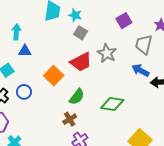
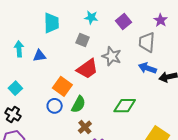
cyan star: (75, 15) -> (91, 17), moved
blue triangle: (25, 51) -> (39, 56), moved
blue circle: (24, 92) -> (55, 106), moved
green semicircle: (77, 97) -> (78, 104), moved

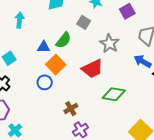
blue triangle: (39, 56) -> (44, 47), moved
red trapezoid: (87, 69) -> (92, 69), moved
green semicircle: (78, 104) -> (63, 40), moved

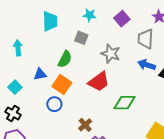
blue triangle: (44, 47) -> (40, 74), moved

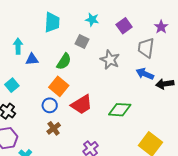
blue triangle: (40, 74) -> (32, 59), moved
red trapezoid: (99, 82) -> (82, 105), moved
brown cross: (85, 125) -> (54, 128), moved

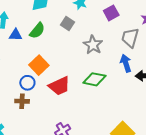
green semicircle: (64, 61) -> (37, 31), moved
blue arrow: (145, 74) -> (126, 63), turned 42
green diamond: (120, 110) -> (94, 79), moved
brown cross: (54, 128) -> (22, 101), moved, turned 32

